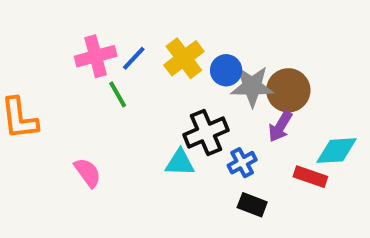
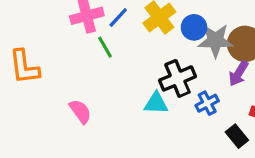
black rectangle: (252, 205) -> (237, 136), moved, turned 30

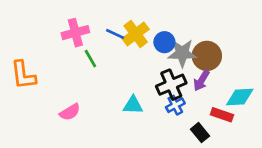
blue line: (118, 17) -> (115, 34), moved, turned 72
black cross: (178, 78) -> (171, 85), moved
pink semicircle: (80, 111) -> (70, 112), turned 95

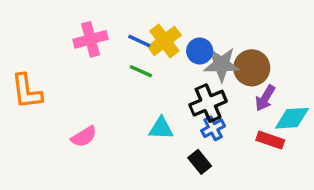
green line: (90, 59) -> (141, 71), moved, turned -36
purple arrow: (201, 81) -> (265, 98), moved
black rectangle: (200, 133) -> (200, 162), moved

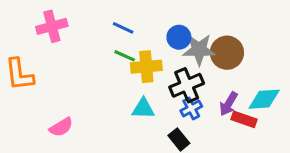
pink cross: (90, 39) -> (52, 26), moved
yellow cross: (164, 41) -> (146, 67), moved, turned 32
purple arrow: (265, 98) -> (228, 104), moved
pink semicircle: (84, 137) -> (61, 127), moved

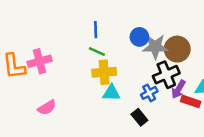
pink cross: (52, 26) -> (40, 61), moved
blue line: (123, 28) -> (96, 30), turned 63
yellow cross: (146, 67) -> (104, 72), moved
black cross: (187, 85) -> (166, 75), moved

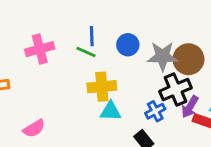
blue circle: (139, 37) -> (128, 45), moved
green line: (97, 52) -> (86, 52), moved
pink cross: (40, 61) -> (40, 49), moved

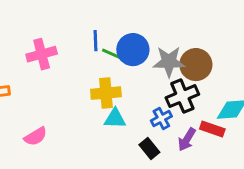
blue circle: (128, 45) -> (133, 50), size x1.4
green line: (86, 52) -> (112, 54), moved
purple arrow: (190, 107) -> (187, 139), moved

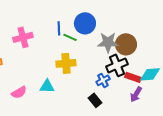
blue circle: (133, 50) -> (85, 23), moved
cyan triangle: (115, 118) -> (47, 86), moved
red rectangle: (212, 129) -> (133, 77), moved
purple arrow: (187, 139) -> (136, 94), moved

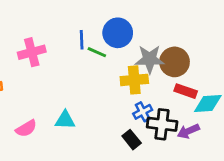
yellow cross: (66, 63) -> (134, 80), moved
black cross: (117, 65) -> (162, 124), moved, turned 30
red rectangle: (133, 77) -> (186, 91), moved
purple arrow: (136, 94) -> (188, 131), turned 35

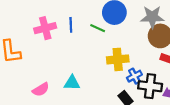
blue line: (82, 40) -> (71, 25), moved
gray star: (150, 59) -> (152, 17), moved
yellow cross: (134, 80) -> (118, 59), moved

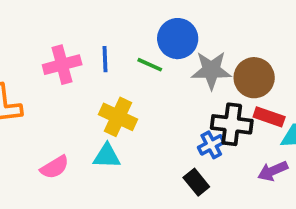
gray star: (152, 17) -> (211, 70), moved
yellow cross: (118, 59) -> (118, 117), moved, turned 30
black cross: (150, 86) -> (232, 124), moved

